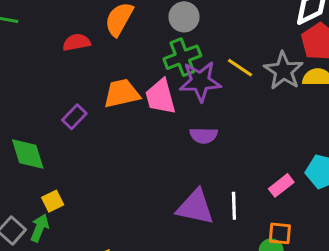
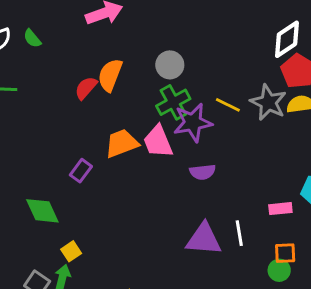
red semicircle: (76, 42) -> (86, 88), moved, turned -30
pink rectangle: (281, 185) -> (280, 209), turned 40

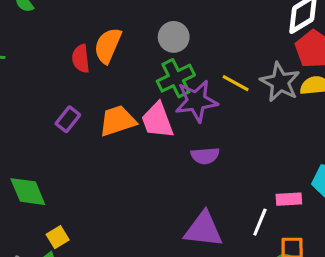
red semicircle: (86, 88) -> (81, 59), turned -50
purple rectangle: (81, 171) -> (68, 119), moved
white line: (239, 233) -> (260, 222), moved, turned 30

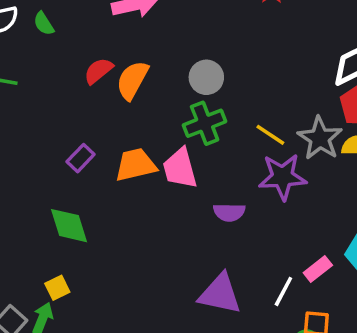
red semicircle: (81, 59) -> (98, 71), moved, turned 52
purple star: (196, 101) -> (283, 177), moved
green diamond: (28, 192) -> (69, 226), moved
pink rectangle: (289, 199) -> (318, 269), turned -40

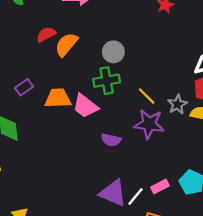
gray star: (320, 138) -> (177, 104), size x0.7
pink trapezoid: (180, 168) -> (85, 106), turned -48
purple triangle: (220, 294) -> (113, 193), moved

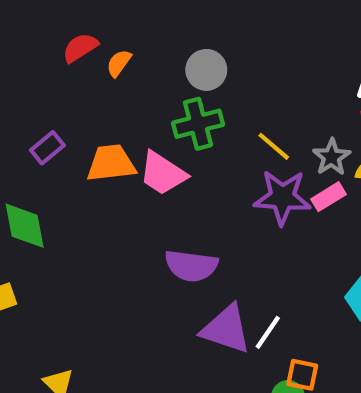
orange semicircle: (66, 44) -> (119, 63), size x0.6
purple semicircle: (111, 140) -> (191, 266), moved, size x1.4
pink rectangle: (160, 187) -> (329, 197), moved

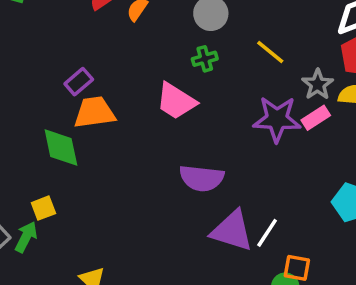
green cross: (198, 124) -> (205, 59), size x0.6
yellow line: (274, 146) -> (270, 52), moved
orange trapezoid: (111, 163) -> (95, 112), moved

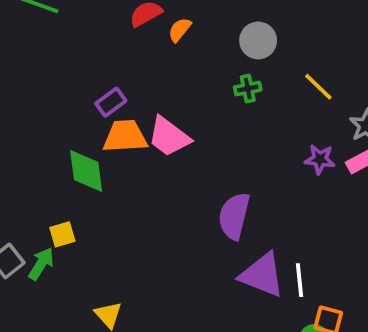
pink trapezoid: (176, 101) -> (169, 137), moved
purple star: (277, 119) -> (320, 159), size x0.6
purple semicircle: (202, 178) -> (234, 216), turned 93
white line: (267, 233) -> (299, 280), turned -44

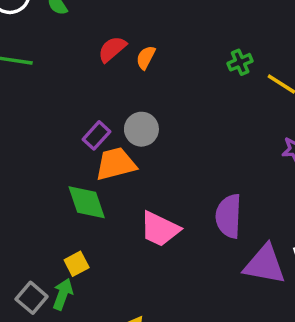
gray circle: (258, 40) -> (141, 129), moved
green cross: (248, 89) -> (240, 62), moved
pink trapezoid: (169, 137) -> (160, 229), moved

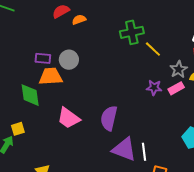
orange semicircle: (146, 57) -> (79, 20), turned 32
green cross: (240, 62) -> (132, 32), size x1.6
purple rectangle: (97, 135) -> (43, 58), turned 42

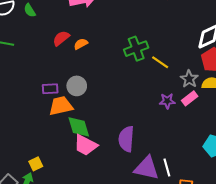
green diamond: (30, 95) -> (79, 127), moved

